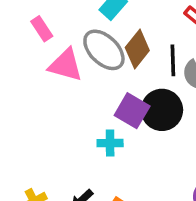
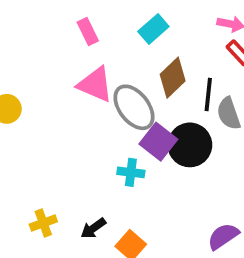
pink rectangle: (42, 29) -> (88, 31), moved
gray ellipse: (104, 50) -> (134, 107), moved

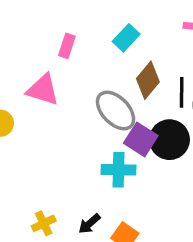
pink rectangle: (88, 31) -> (67, 46), turned 50
pink triangle: (95, 85) -> (43, 90), moved
cyan cross: (131, 172) -> (118, 170), size x1.4

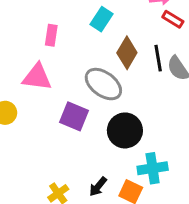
purple square: (141, 139) -> (74, 116), moved
black circle: (169, 140) -> (125, 130), moved
cyan cross: (118, 170) -> (153, 168), moved

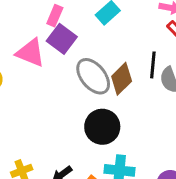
brown diamond: (127, 53) -> (122, 79), moved
purple square: (74, 116) -> (62, 39), moved

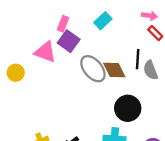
brown diamond: (122, 79) -> (114, 70), turned -70
black circle: (102, 127) -> (128, 108), moved

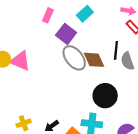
purple square: (69, 41) -> (66, 34), moved
pink triangle: (45, 52) -> (20, 61), moved

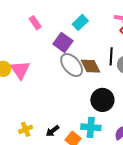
pink rectangle: (48, 15) -> (35, 23), moved, turned -56
pink triangle: (20, 61) -> (20, 70), turned 35

